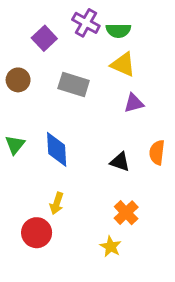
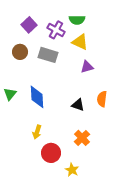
purple cross: (86, 23) -> (56, 30), moved
brown circle: (18, 80) -> (20, 52), moved
red circle: (37, 233) -> (51, 153), moved
yellow star: (111, 247) -> (72, 170), moved

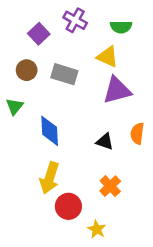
green semicircle: (77, 20) -> (121, 27), moved
purple cross: (56, 30) -> (75, 20), moved
purple triangle: (87, 67) -> (117, 90), size x1.6
green triangle: (10, 94) -> (14, 107), moved
yellow arrow: (37, 132) -> (50, 178), size x1.6

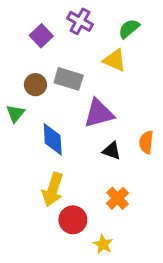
green semicircle: (121, 27) -> (129, 29), turned 140
brown circle: (27, 70) -> (35, 85), moved
purple triangle: (117, 90) -> (99, 113), moved

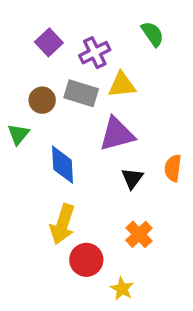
purple cross: (80, 21) -> (95, 53), moved, turned 35
green semicircle: (129, 29) -> (153, 34), turned 95
yellow triangle: (115, 60) -> (122, 85), moved, turned -30
black triangle: (112, 151) -> (132, 178), turned 48

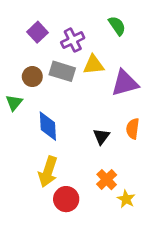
purple triangle: (117, 134) -> (125, 83), moved
yellow star: (122, 289) -> (126, 199), moved

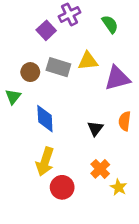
purple square: (38, 32) -> (46, 30), moved
purple cross: (73, 40) -> (70, 14), moved

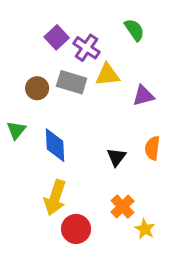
purple cross: (70, 14) -> (86, 48), moved, turned -30
purple triangle: (117, 78) -> (143, 96), size x0.7
green triangle: (13, 97) -> (16, 130), moved

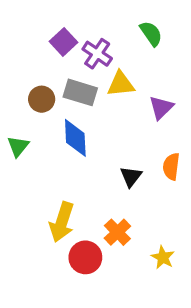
purple triangle: (143, 96) -> (161, 108), turned -30
blue diamond: (55, 145) -> (75, 138), moved
orange cross: (122, 206) -> (117, 232), moved

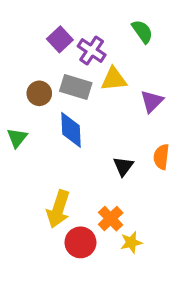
yellow star: (163, 257) -> (131, 242), moved, turned 30

